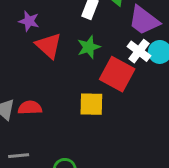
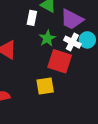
green star: (89, 47) -> (47, 38), moved

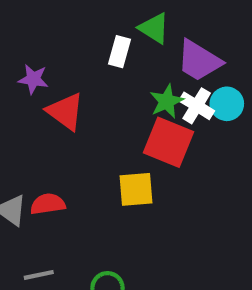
green star: (47, 38) -> (167, 101), moved

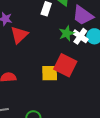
red triangle: (65, 112) -> (19, 35), turned 36
red square: (169, 142) -> (65, 65), moved

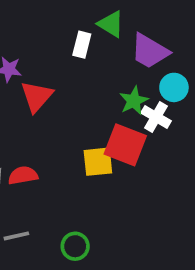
green star: (67, 33) -> (134, 101), moved
white cross: (80, 36) -> (156, 117), moved

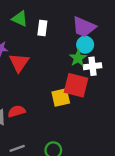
green triangle: (111, 24) -> (20, 19), moved
cyan circle: (174, 87) -> (85, 45), moved
white cross: (156, 117) -> (93, 66), turned -30

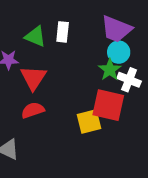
green triangle: (20, 19) -> (35, 36), moved
white cross: (93, 66) -> (129, 80), turned 30
red semicircle: (17, 111) -> (33, 110), moved

